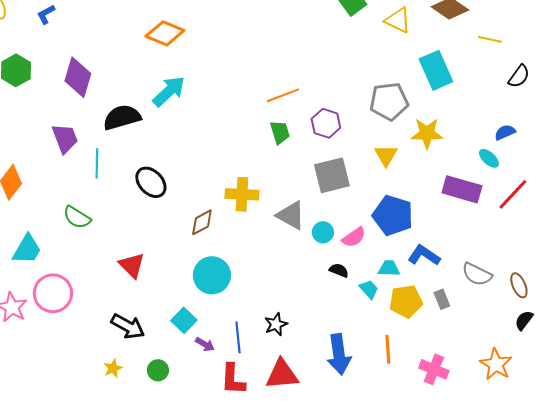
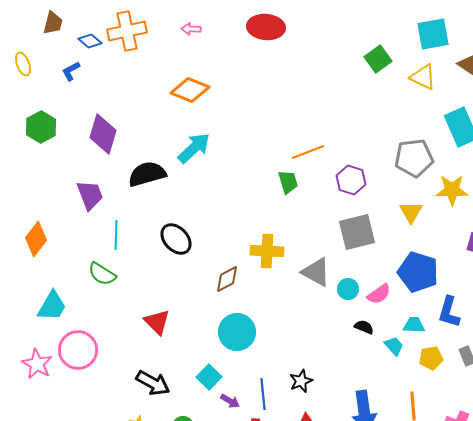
green trapezoid: (280, 132) -> (288, 182), moved
cyan line: (97, 163) -> (116, 235), moved
blue L-shape: (424, 255) -> (449, 312), turned -108
yellow pentagon: (406, 301) -> (431, 358), size x0.7

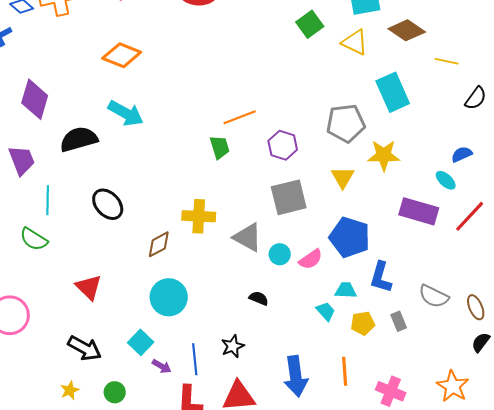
cyan arrow: (194, 148) -> (126, 113), turned 72
black semicircle: (364, 327) -> (259, 298), moved

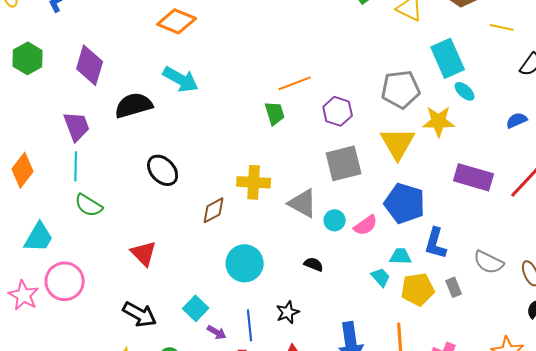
yellow triangle: (343, 177) -> (398, 143), size x1.5
cyan ellipse: (446, 180) -> (465, 91), moved
cyan line: (48, 200) -> (76, 166), moved
cyan circle: (169, 297) -> (245, 263), moved
yellow pentagon: (363, 323) -> (418, 289), size x1.4

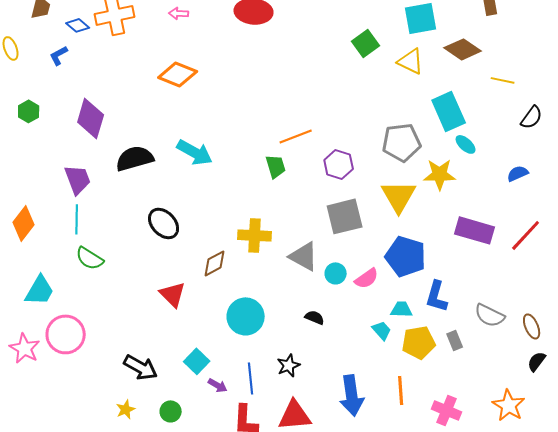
green hexagon: (28, 58) -> (29, 111), size x0.7
cyan arrow: (181, 79) -> (195, 152), moved
red triangle: (144, 253) -> (173, 294), moved

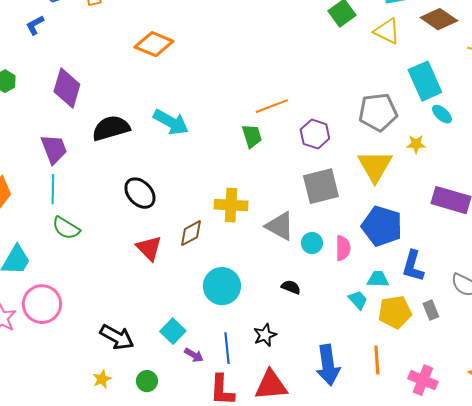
yellow star: (440, 174) -> (416, 144), size x0.6
pink semicircle: (367, 278) -> (343, 248), turned -55
red triangle: (173, 294) -> (149, 248), moved

